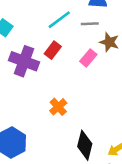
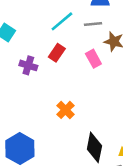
pink rectangle: (88, 58) -> (93, 59), turned -66
purple cross: (24, 61) -> (28, 65), size x0.6

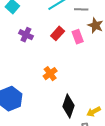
red rectangle: (57, 53) -> (58, 33), moved

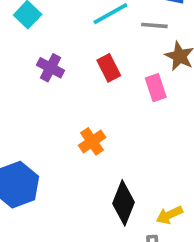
red rectangle: (58, 33) -> (109, 68), turned -72
pink rectangle: (78, 37) -> (156, 88), moved

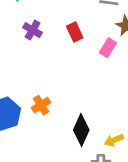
pink rectangle: (156, 88) -> (108, 48), turned 48
orange cross: (92, 141) -> (41, 105), moved

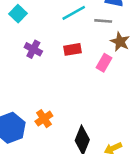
red rectangle: (75, 32) -> (72, 49), turned -72

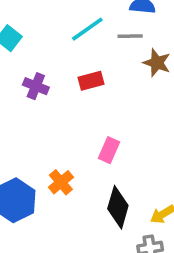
pink rectangle: (104, 63) -> (109, 150), moved

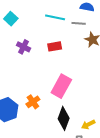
cyan line: (87, 29) -> (55, 17), turned 42
pink rectangle: (109, 150) -> (61, 86), size x1.6

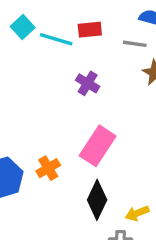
cyan line: (55, 17) -> (56, 39), moved
red rectangle: (55, 46) -> (90, 30), moved
purple cross: (23, 47) -> (88, 83), moved

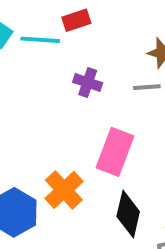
gray line: (135, 44) -> (147, 87), moved
orange cross: (48, 168) -> (64, 190), size x1.4

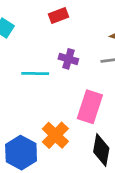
cyan line: (40, 40) -> (35, 73), moved

